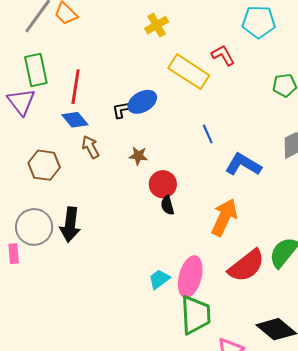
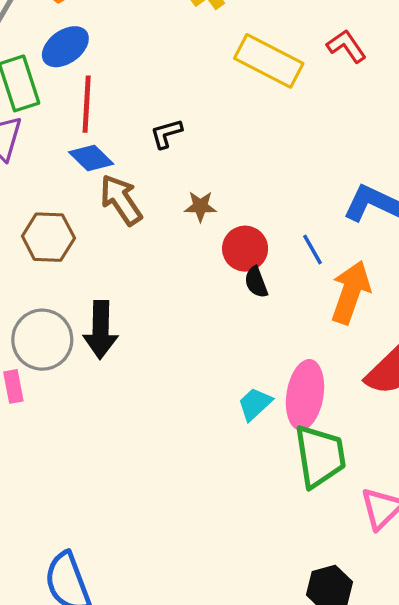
red L-shape: (223, 55) -> (346, 46), moved
blue ellipse: (142, 102) -> (65, 47), moved
blue line: (208, 134) -> (313, 250), moved
brown arrow: (90, 147) -> (121, 200), size x1.4

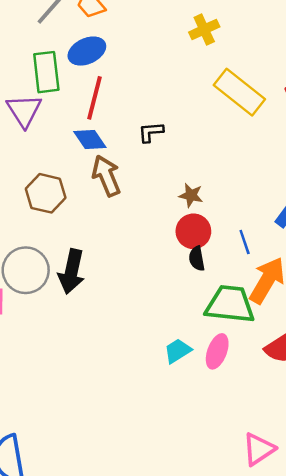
brown star: (200, 206) -> (191, 195), moved
pink ellipse: (305, 395) -> (217, 351), size x0.7
green trapezoid: (320, 456) -> (230, 304), moved, turned -86

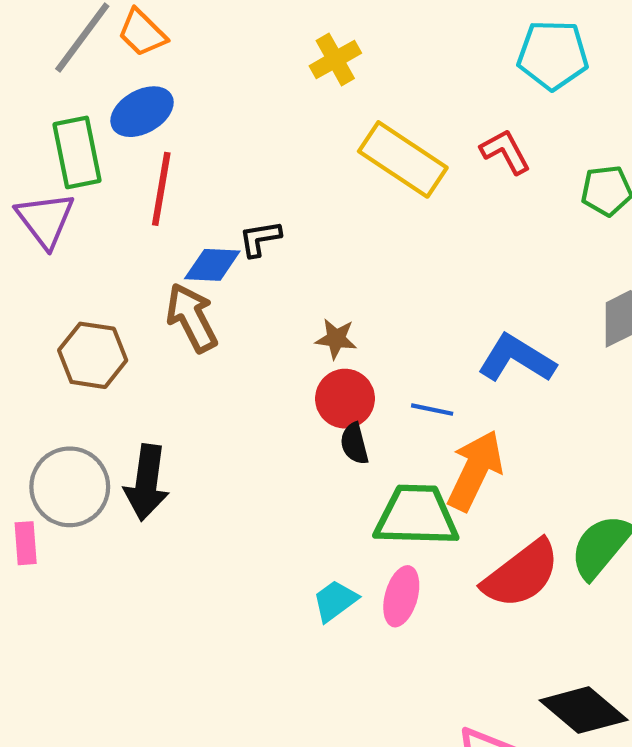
blue diamond: (90, 139) -> (212, 265), moved, turned -48
blue line: (245, 242) -> (432, 410), turned -55

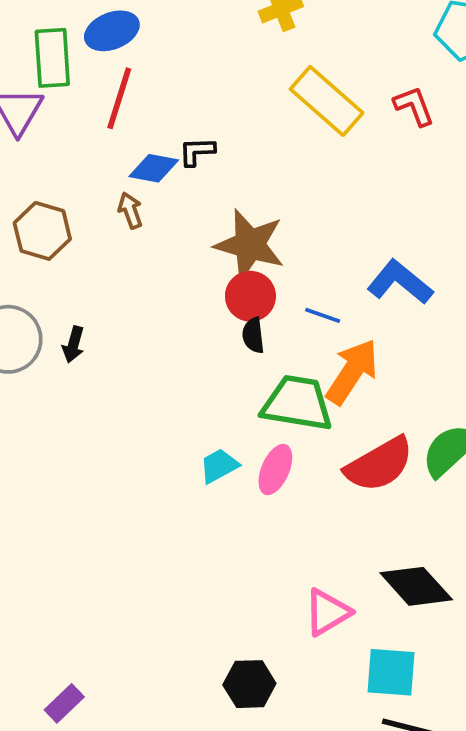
brown arrow: (192, 318) -> (130, 210), size x0.6
brown star: (336, 339) -> (250, 245), size x2.0
black arrow: (147, 483) -> (73, 344), size x0.6

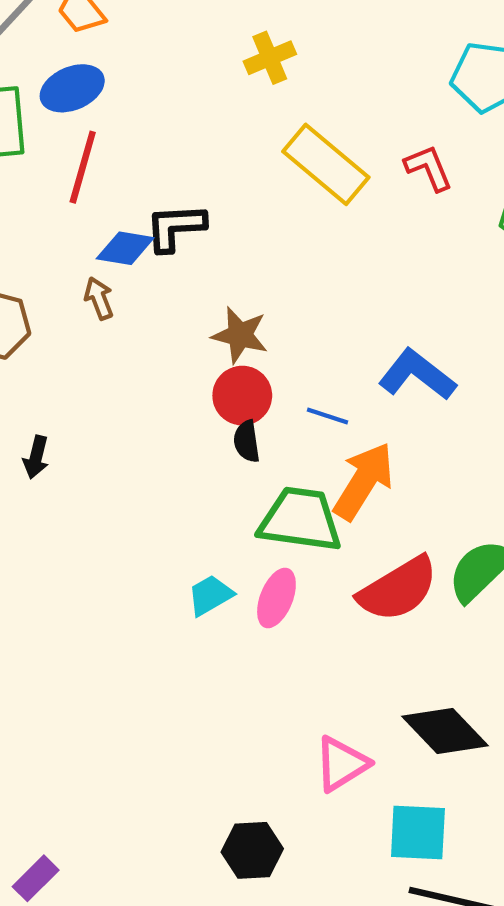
black L-shape: (197, 151) -> (175, 227), size x1.4
brown star: (250, 245) -> (240, 335), size x0.7

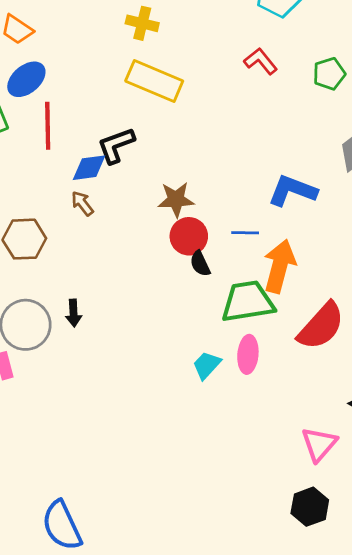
yellow cross: (270, 58) -> (142, 23), turned -36
yellow rectangle: (326, 164) -> (154, 81), moved
black hexagon: (252, 850) -> (310, 507), moved

